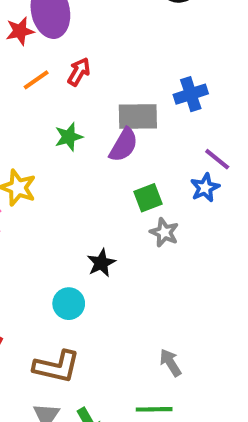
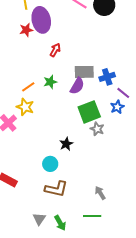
orange line: (36, 80) -> (28, 87), moved
blue cross: (191, 94) -> (107, 77), moved
green square: (148, 198) -> (89, 112), size x1.6
brown L-shape: (57, 367) -> (56, 189), moved

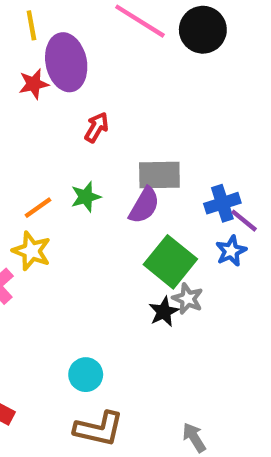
blue cross: (107, 77) -> (222, 203), moved
green square: (89, 112) -> (170, 262), turned -30
black star: (66, 144) -> (164, 312), moved

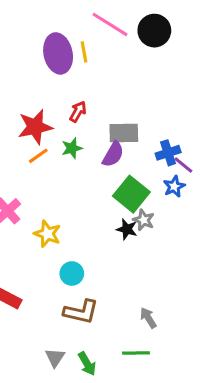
yellow line: (31, 25) -> (84, 52), moved
red star: (34, 84) -> (35, 127), moved, size x1.6
red arrow: (97, 127) -> (78, 112), moved
yellow star: (31, 251) -> (47, 234), moved
black star: (164, 312) -> (127, 229), turned -30

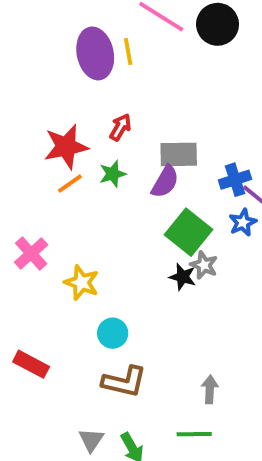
gray arrow: (148, 318) -> (210, 389), turned 35

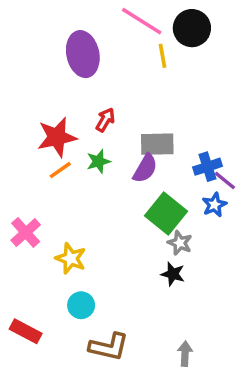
yellow line: (128, 51) -> (162, 56), moved
black star: (183, 277) -> (173, 274), moved
cyan circle: (113, 333) -> (81, 305), moved

